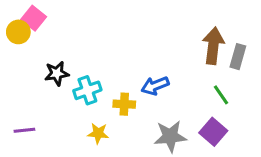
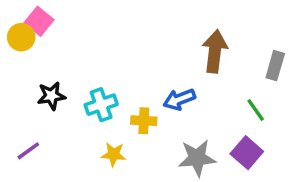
brown arrow: (213, 46) -> (215, 51), moved
black star: (57, 73) -> (51, 96), moved
purple line: (24, 130) -> (28, 151), turned -30

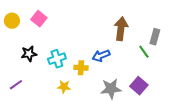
pink square: (39, 21) -> (39, 19), moved
green line: (256, 110) -> (144, 52), moved

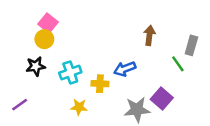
yellow circle: (12, 21) -> (44, 39), moved
brown arrow: (121, 29) -> (149, 35), size x0.7
purple square: (139, 86) -> (162, 98), moved

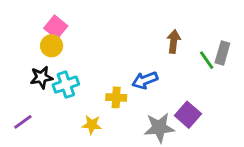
green line: (178, 64) -> (207, 60), moved
cyan cross: (70, 73) -> (66, 85), moved

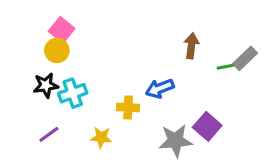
gray rectangle: (222, 53) -> (245, 58), turned 30
green line: (207, 60) -> (228, 66), turned -66
purple line: (23, 122) -> (49, 134), moved

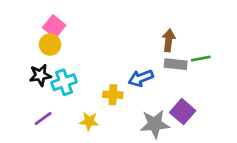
gray rectangle: (245, 58) -> (176, 64), moved, turned 50

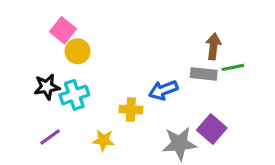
brown arrow: (169, 40) -> (213, 46), moved
yellow circle: (50, 45) -> (78, 51), moved

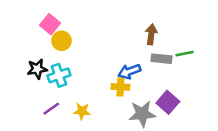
brown arrow: (213, 46) -> (151, 34), moved
yellow cross: (131, 109) -> (120, 87), moved
purple line: (50, 137) -> (51, 109), moved

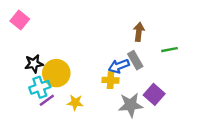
pink square: (50, 24) -> (20, 20), moved
yellow circle: (62, 41) -> (56, 73), moved, size x1.5
gray rectangle: (161, 59) -> (135, 60), moved, turned 54
cyan cross: (59, 75) -> (40, 87), moved

